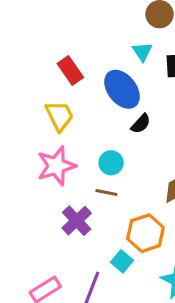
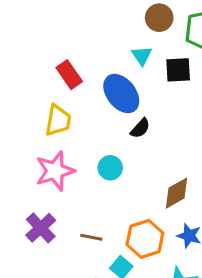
yellow trapezoid: (59, 116) -> (58, 120), turned 36
brown line: (106, 192) -> (91, 237), moved
purple cross: (77, 221) -> (41, 228), moved

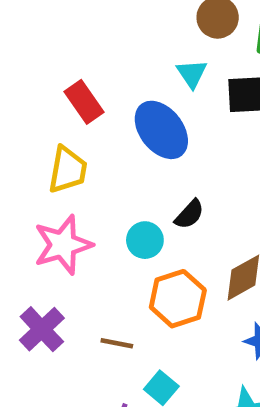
black semicircle: (140, 128) -> (189, 214), moved
orange hexagon: (145, 239) -> (178, 299), moved

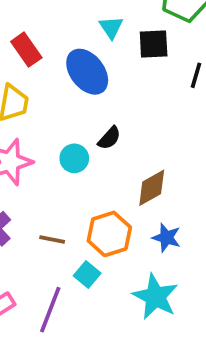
orange hexagon: (178, 299) -> (109, 234), moved

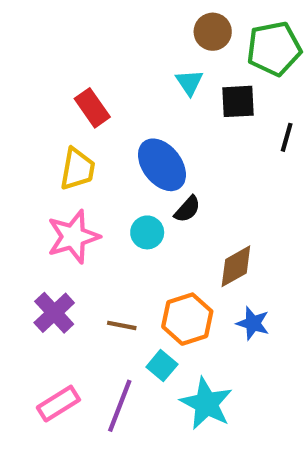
blue ellipse: (87, 72) -> (162, 165), moved
cyan star: (155, 297) -> (206, 404), moved

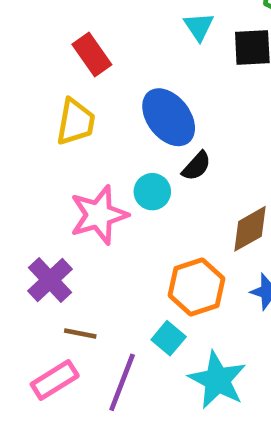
pink star: (73, 237) -> (99, 215), moved
brown line: (122, 325) -> (80, 334), moved

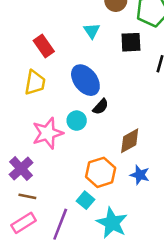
cyan triangle: (199, 27) -> (92, 31), moved
brown line: (80, 334) -> (27, 196), moved

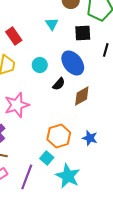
blue ellipse: (85, 80) -> (73, 63), moved
cyan circle: (77, 121) -> (40, 65), moved
brown diamond: (130, 141) -> (82, 96), moved

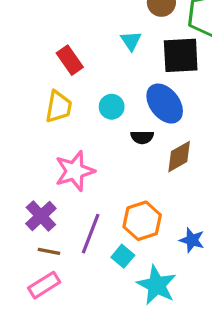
black square: (83, 33) -> (181, 55), size x1.4
black semicircle: (59, 84) -> (142, 137), turned 48
blue star: (90, 138) -> (192, 240), moved
purple line: (27, 177) -> (91, 234), moved

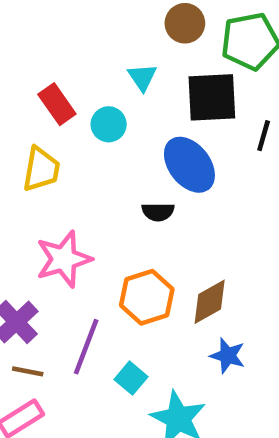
cyan circle: (112, 107) -> (109, 124), moved
brown diamond: (179, 157) -> (210, 302), moved
orange hexagon: (142, 221) -> (147, 297), moved

